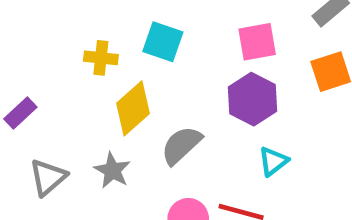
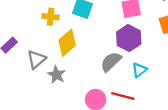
gray semicircle: (181, 145) -> (111, 62), moved
gray triangle: (48, 177) -> (36, 59), moved

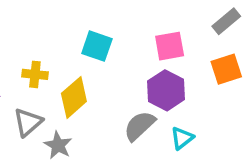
yellow cross: (51, 17) -> (35, 74), moved

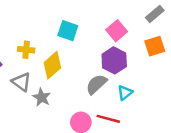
pink square: (170, 46) -> (117, 31), turned -30
gray triangle: (28, 122) -> (21, 82), turned -42

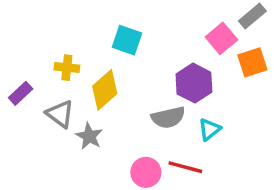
pink square: (117, 31) -> (221, 38), moved
gray semicircle: (96, 84) -> (168, 117), turned -150

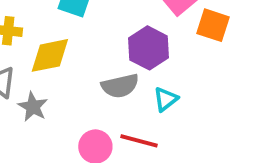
orange square: (252, 62) -> (213, 25), turned 36
yellow diamond: (105, 90) -> (50, 55), turned 30

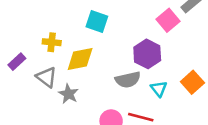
orange square: (213, 25) -> (192, 82), moved, turned 30
cyan triangle: (166, 99) -> (159, 89), turned -30

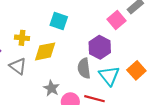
gray semicircle: (128, 80) -> (84, 68), turned 96
cyan triangle: (159, 89) -> (109, 76), size x1.5
gray star: (68, 94) -> (51, 88), moved

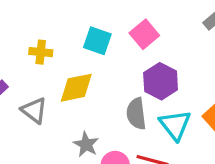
pink square: (117, 20) -> (144, 34), moved
yellow cross: (22, 38) -> (41, 52), moved

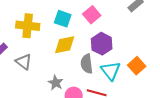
yellow cross: (41, 52) -> (28, 26), size x1.6
yellow diamond: (76, 88) -> (65, 45), moved

